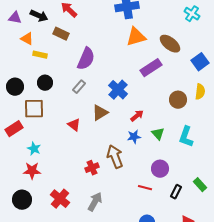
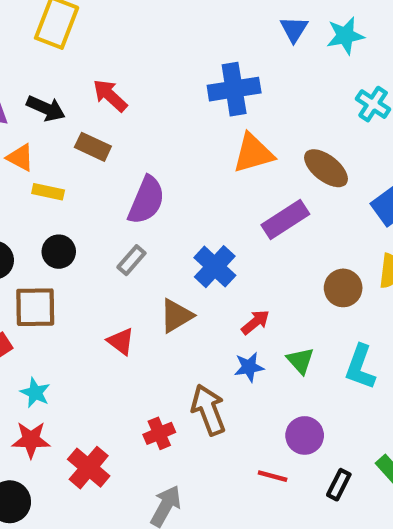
red cross: (60, 199) -> (89, 468), moved

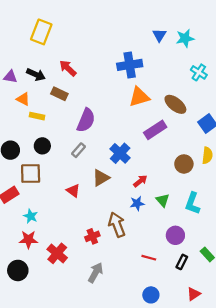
purple circle: (305, 435) -> (175, 235), moved

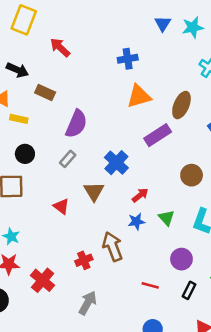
blue cross: (130, 65) -> (128, 59), size x0.7
red arrow: (68, 68) -> (60, 47), moved
brown ellipse: (175, 104) -> (181, 105), turned 75
brown triangle: (101, 178) -> (94, 191), turned -30

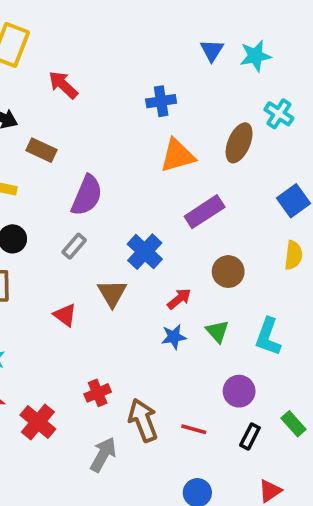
brown ellipse: (181, 105) -> (239, 143), moved
brown circle: (192, 175) -> (228, 272), moved
brown arrow: (113, 247) -> (143, 420), moved

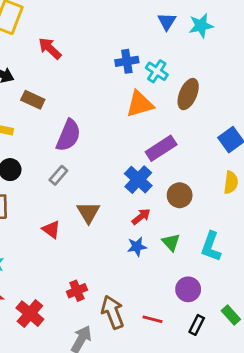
cyan cross: (279, 114) -> (157, 71), moved
blue cross: (145, 252) -> (138, 180), moved

